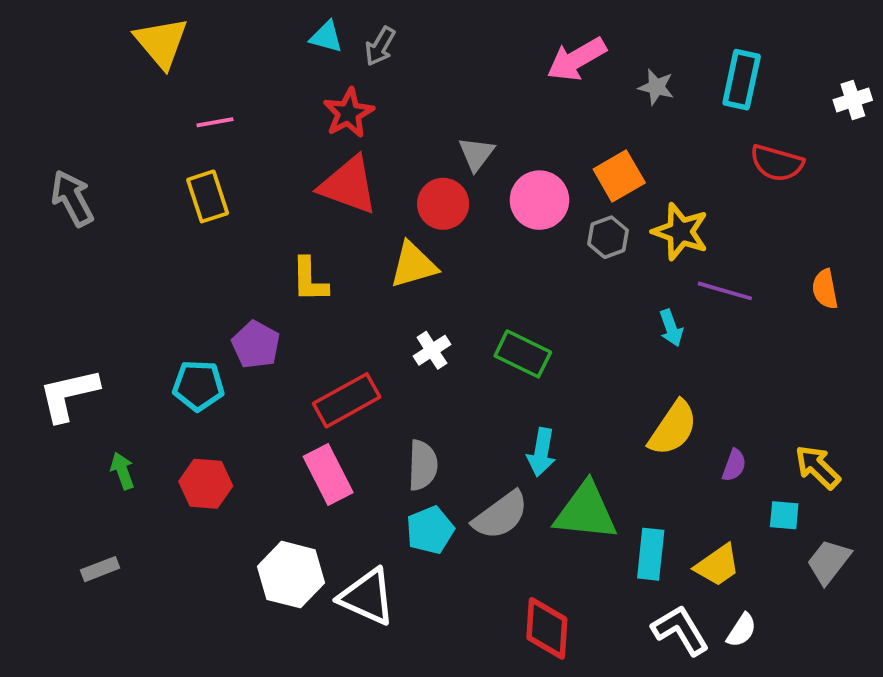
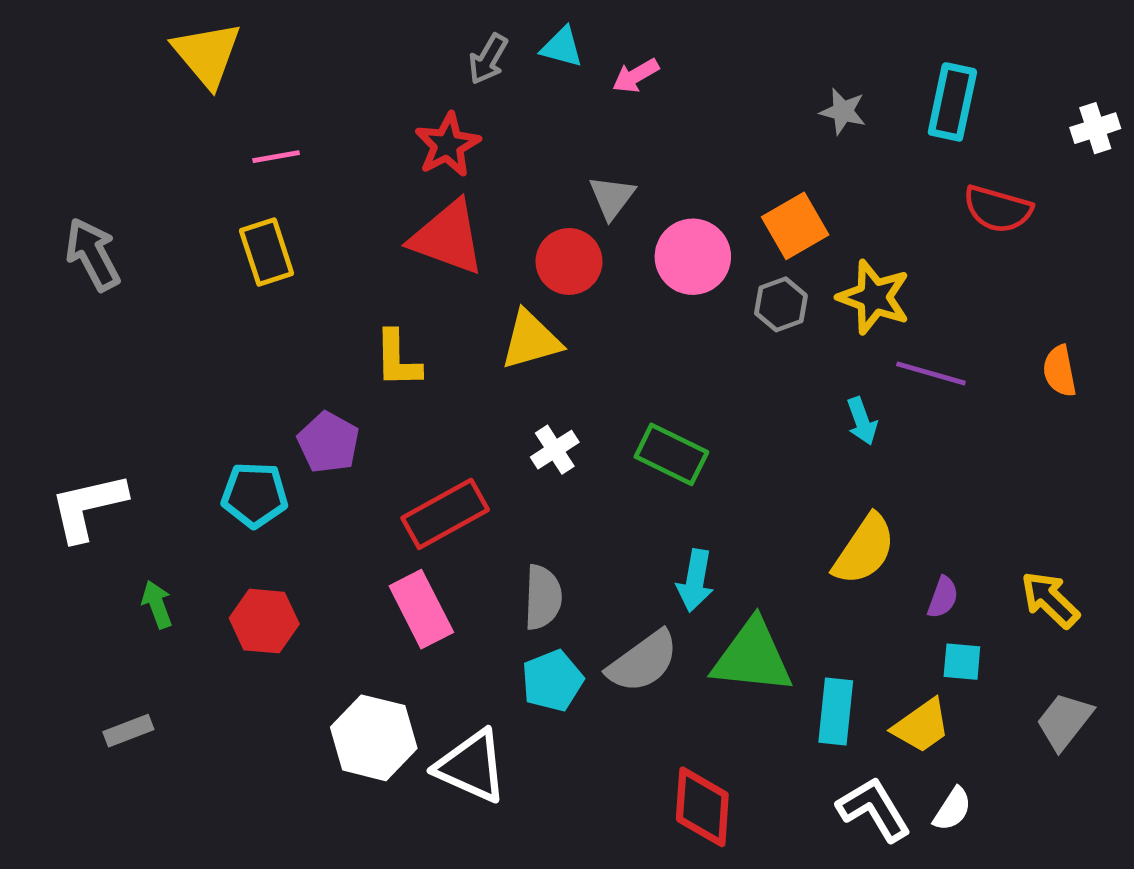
cyan triangle: (326, 37) -> (562, 47), moved
pink arrow: (577, 59) -> (636, 76), moved, size x0.6
cyan square: (784, 515) -> (962, 662), moved

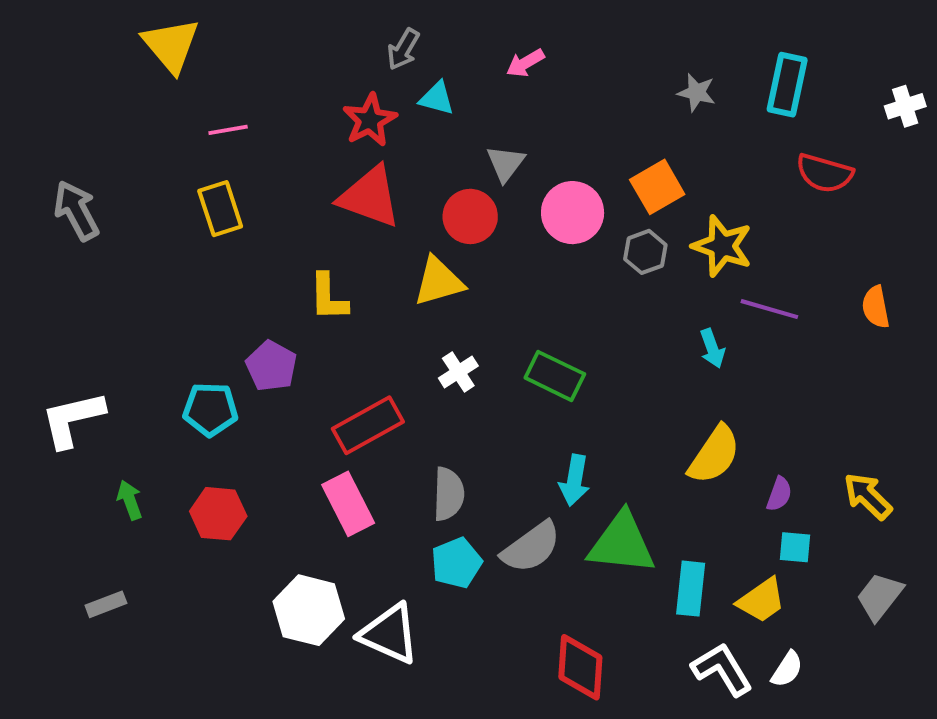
cyan triangle: (562, 47) -> (437, 98), moved

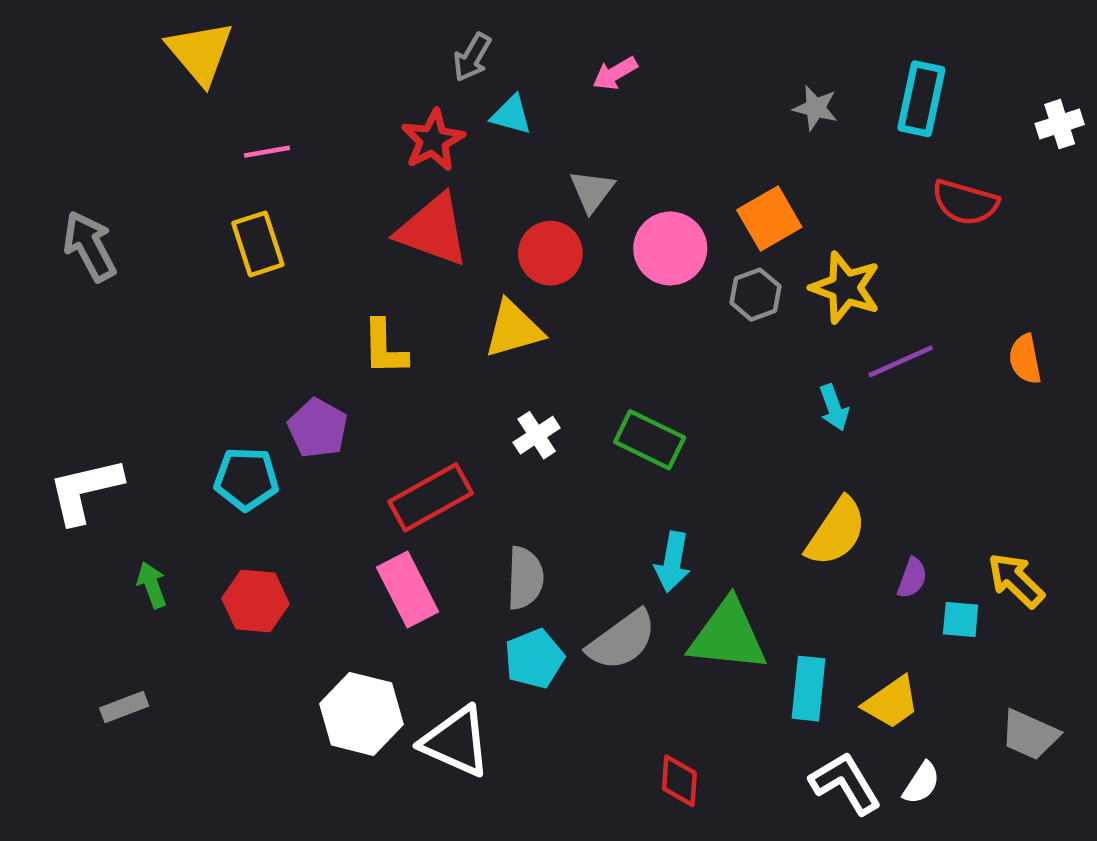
purple line: (769, 309) -> (901, 361), turned -40
cyan square: (795, 547) -> (961, 619), moved
gray trapezoid: (880, 596) -> (1030, 735), moved, turned -104
red diamond: (580, 667) -> (679, 781), size x0.7

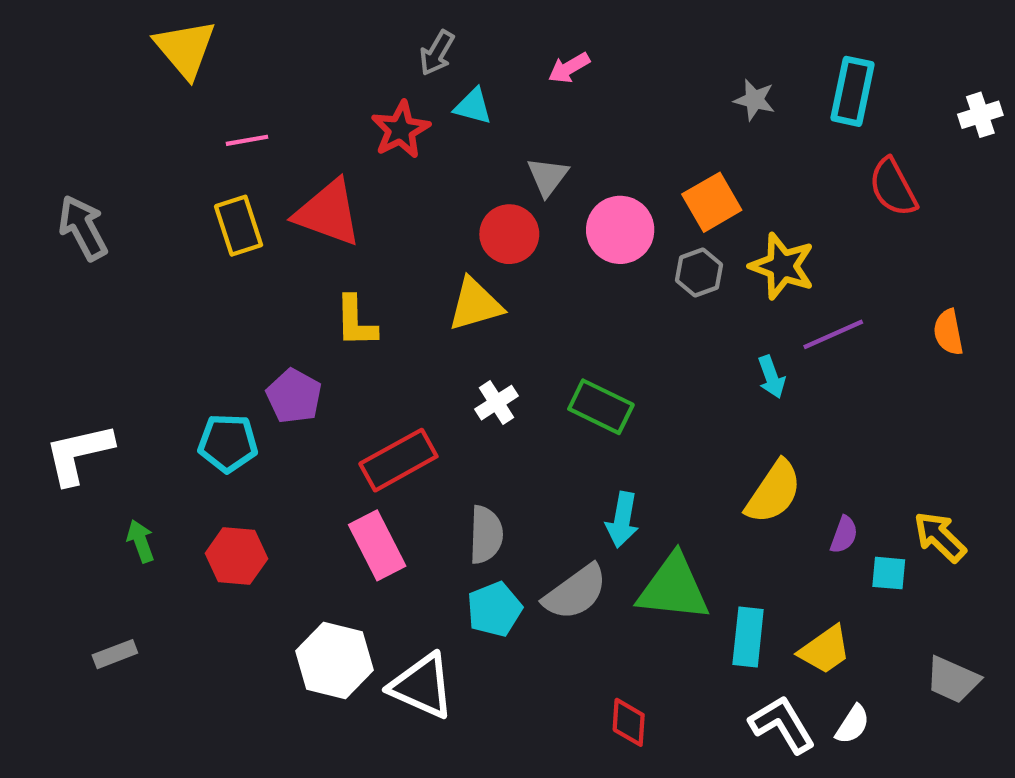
red semicircle: (965, 202) -> (893, 187), turned 46
red triangle: (433, 230) -> (328, 213), moved

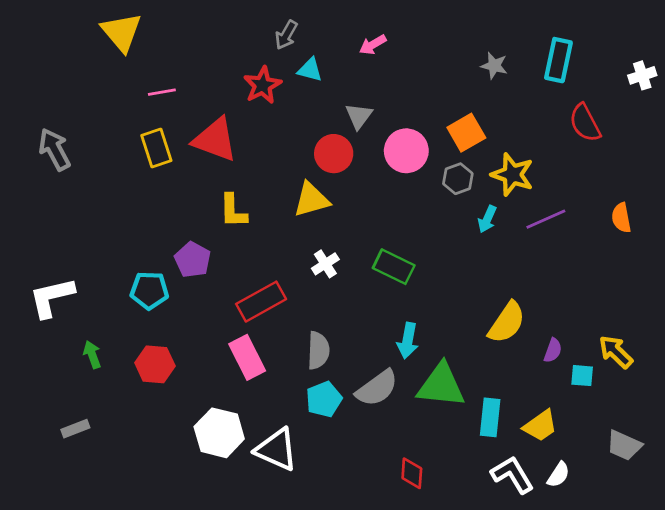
cyan arrow: (771, 377) -> (487, 219), moved, turned 44

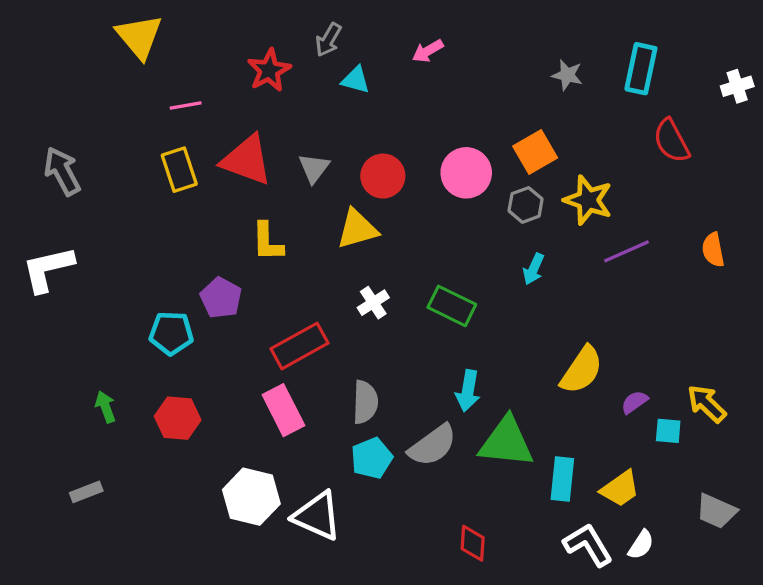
red star: (262, 85) -> (269, 70), moved
gray triangle: (359, 116) -> (314, 168), moved
cyan arrow: (487, 219) -> (534, 269), moved
white L-shape: (52, 297) -> (48, 269), moved
purple semicircle: (553, 350) -> (635, 402), turned -145

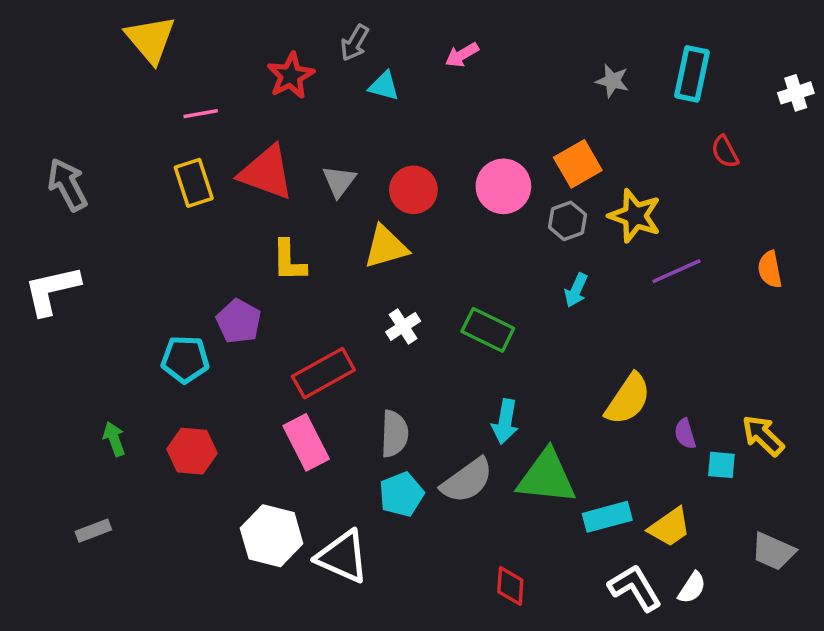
red semicircle: (671, 141) -> (725, 152), size x0.7
purple semicircle: (635, 402) -> (685, 434), turned -72
cyan rectangle: (562, 479) -> (607, 517), turned 69

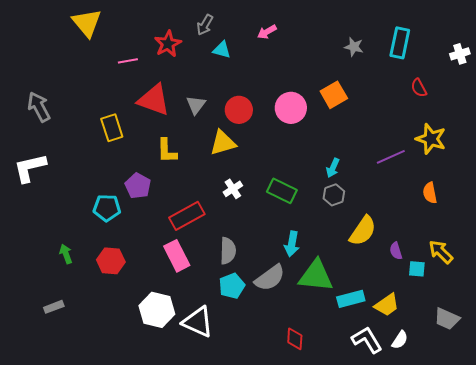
pink line: (201, 114) -> (128, 61), moved
yellow rectangle: (194, 183) -> (112, 128), moved
yellow star: (635, 216) -> (431, 139), moved
gray hexagon: (567, 221) -> (334, 195), moved
orange semicircle: (770, 269) -> (430, 193), moved

